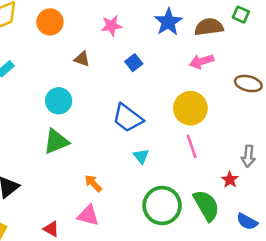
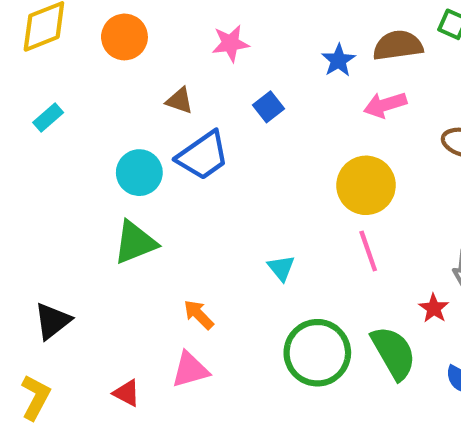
blue star: (168, 22) -> (338, 60), moved, size x0.7
blue trapezoid: (128, 118) -> (203, 156), moved, turned -72
pink triangle: (88, 215) -> (190, 370), turned -30

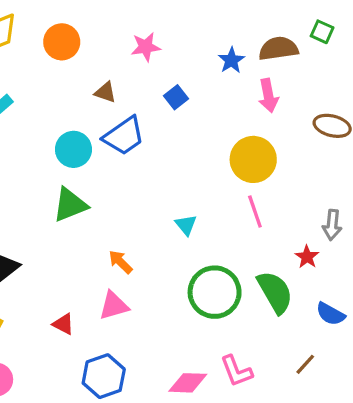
pink arrow: (385, 105) -> (268, 96), turned -84

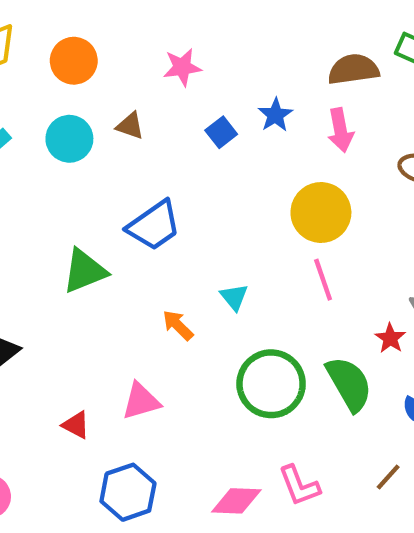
blue star: (231, 60) -> (275, 115), moved
blue trapezoid: (124, 136) -> (154, 225), moved
cyan circle: (73, 149) -> (69, 139), moved
orange arrow: (121, 262) -> (178, 325), moved

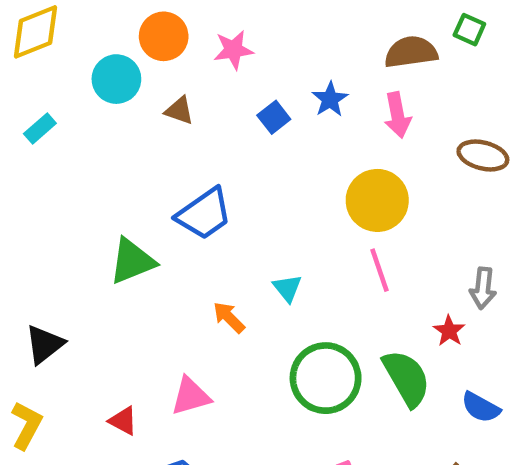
orange circle: (74, 61) -> (164, 36), moved
cyan circle: (69, 139) -> (116, 79), moved

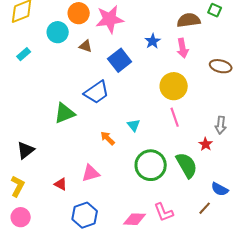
pink star: (233, 50) -> (110, 19), size x1.6
blue square: (274, 117) -> (120, 60), moved, size x1.6
blue semicircle: (481, 407) -> (220, 189), moved

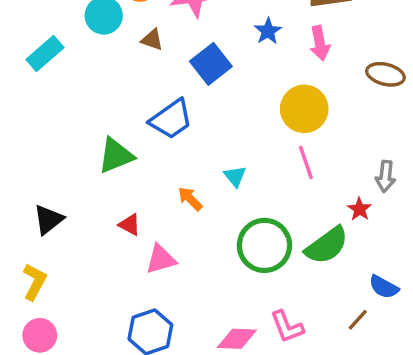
cyan rectangle: (24, 54) -> (45, 54), size x1.5
green semicircle: (187, 165) -> (327, 245), turned 84
red triangle: (61, 184) -> (130, 225), moved

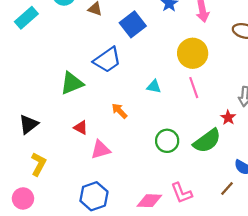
cyan triangle: (235, 176) -> (154, 87), moved, turned -40
green circle: (264, 245) -> (167, 141), size x0.7
yellow L-shape: (35, 282) -> (39, 164), moved

